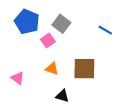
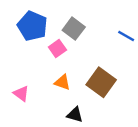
brown square: (84, 69) -> (101, 82), turned 35

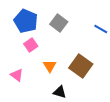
pink square: (57, 49) -> (31, 45), moved
orange triangle: (62, 82) -> (50, 66), turned 40

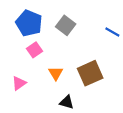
brown square: (81, 66) -> (90, 73), turned 30
pink triangle: (17, 75) -> (19, 83), turned 48

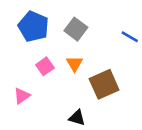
pink square: (34, 50) -> (45, 66), moved
orange triangle: (56, 73) -> (75, 64), moved

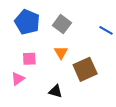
pink square: (45, 66) -> (29, 59), moved, turned 32
black triangle: (77, 118) -> (56, 91), moved

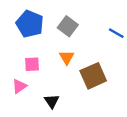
black triangle: (56, 91) -> (52, 101), moved, turned 40

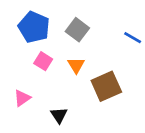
pink square: (32, 64) -> (43, 61), moved, turned 35

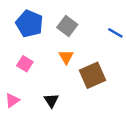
pink square: (43, 61) -> (25, 64), moved
pink triangle: (22, 98) -> (12, 100), moved

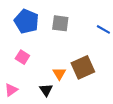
gray square: (67, 26) -> (60, 23), turned -30
orange triangle: (66, 57) -> (59, 74), moved

